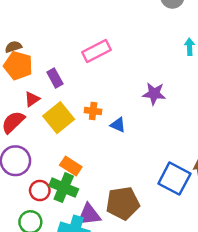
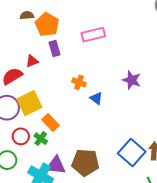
orange pentagon: (18, 66) -> (47, 25), moved
yellow square: (59, 118) -> (29, 103), moved
green cross: (64, 188) -> (41, 139), size x0.6

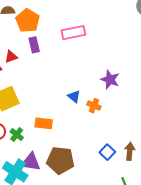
orange cross: (79, 82) -> (94, 106), moved
orange rectangle: (50, 123) -> (44, 123), moved, turned -42
blue square: (132, 152) -> (107, 152), size x0.6

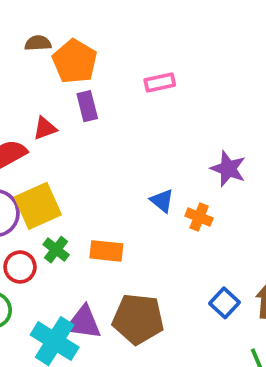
pink rectangle: (73, 33) -> (160, 83), size x0.7
green cross: (17, 135) -> (56, 250), moved

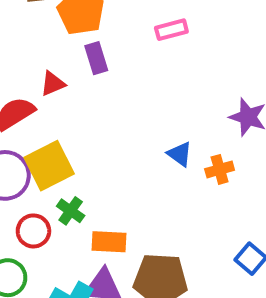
orange cross: (199, 217) -> (220, 169), turned -35
orange rectangle: (106, 251) -> (109, 242), moved

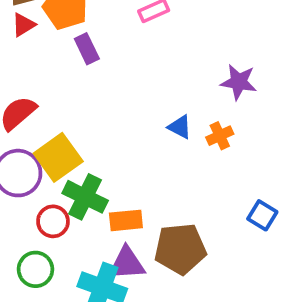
red triangle: (53, 84) -> (23, 25), moved
green cross: (71, 211) -> (85, 197), size x1.6

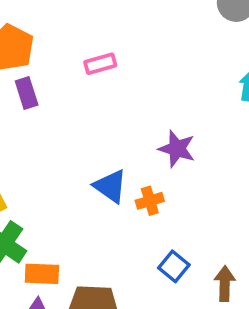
blue triangle: (180, 127) -> (110, 186), size x1.4
blue square: (262, 215) -> (174, 266), moved

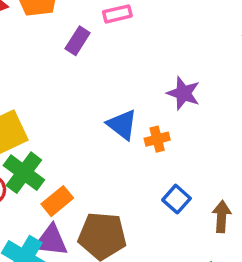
purple rectangle: (27, 93) -> (78, 41), moved, turned 48
orange rectangle: (42, 274) -> (57, 201), turned -44

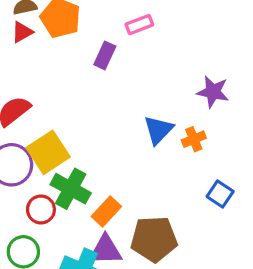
blue triangle: (122, 125) -> (158, 130), turned 44

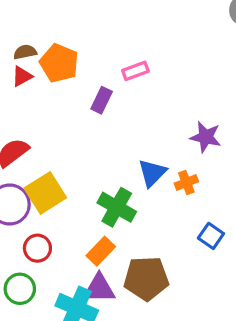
green cross: (71, 189) -> (117, 207), moved

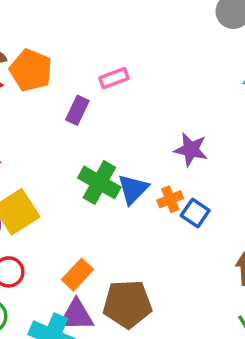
green cross: (117, 207) -> (99, 182), moved
blue square: (211, 236) -> (195, 213), moved

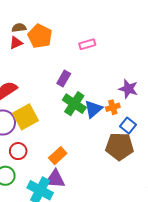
purple rectangle: (77, 110) -> (64, 79), moved
orange cross: (170, 199) -> (113, 107), moved
brown pentagon: (127, 304) -> (119, 146), moved

